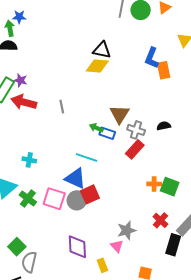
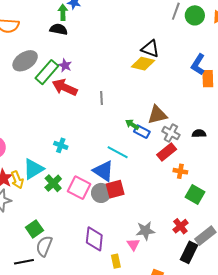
brown triangle: (120, 114) -> (157, 115), turned 35
orange cross: (154, 184) -> (180, 171), moved

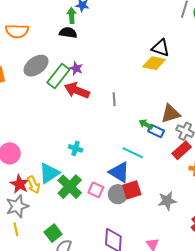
green cross: (53, 183) -> (70, 187), size x1.4
pink square: (79, 188) -> (96, 190), size x0.7
gray star: (145, 231) -> (167, 201), moved

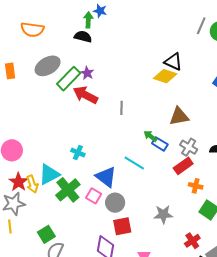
brown triangle: (171, 114) -> (179, 116), moved
blue triangle: (119, 172) -> (106, 177), moved
red square: (132, 190) -> (122, 226), moved

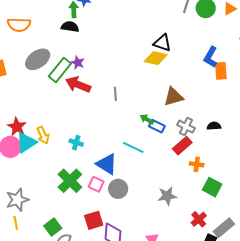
cyan triangle: (49, 174) -> (26, 143), moved
red star: (18, 182) -> (17, 127), moved
yellow arrow: (32, 184) -> (43, 135), moved
red square: (122, 226) -> (94, 220), moved

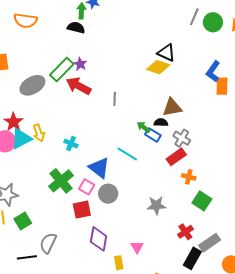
gray ellipse: (38, 59) -> (32, 85), moved
black semicircle: (214, 126) -> (161, 123), moved
red square: (94, 220) -> (82, 210), moved
green square: (53, 227) -> (23, 221), moved

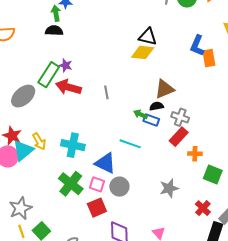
cyan cross: (71, 144) -> (73, 145), size x1.6

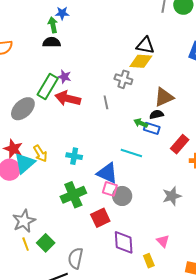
gray cross: (180, 117) -> (123, 79), moved
cyan cross: (73, 145) -> (74, 156), size x0.7
green cross: (71, 184) -> (73, 195), turned 30
pink square: (97, 184) -> (110, 189), moved

